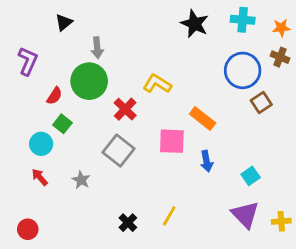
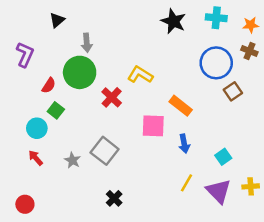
gray square: (118, 151) -> (105, 151), moved
yellow line: (169, 216) -> (187, 183), moved
yellow cross: (281, 221) -> (251, 186), moved

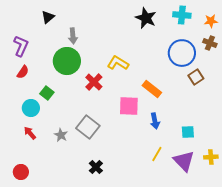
red semicircle: (49, 85) -> (23, 72), moved
cyan square: (223, 157) -> (188, 132), turned 32

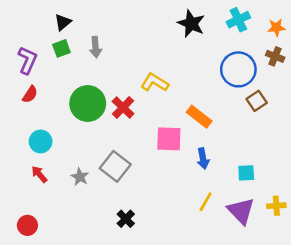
cyan cross: (182, 15) -> (238, 20), turned -30
green circle: (67, 61) -> (88, 104), moved
green square: (47, 93) -> (61, 48), moved, turned 32

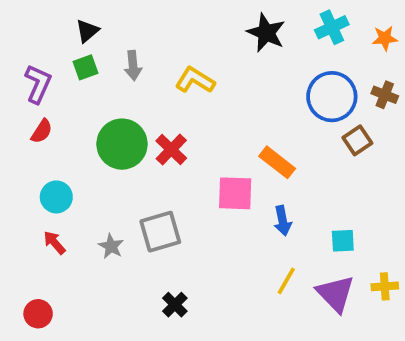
brown cross: (275, 56) -> (385, 95), moved
yellow L-shape: (155, 83) -> (195, 80), moved
gray square: (115, 166) -> (160, 232), turned 36

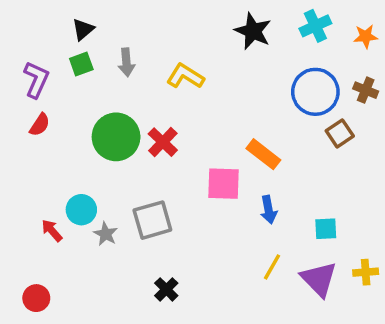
cyan circle: (56, 197) -> (81, 210), moved

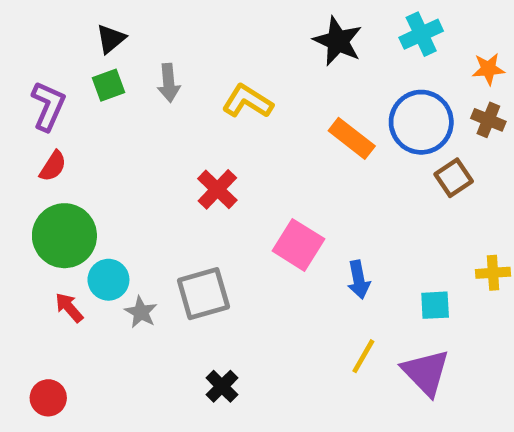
orange star: (366, 36) -> (488, 69), moved
green circle: (116, 137) -> (64, 236), moved
orange rectangle: (263, 154) -> (352, 138), moved
pink square: (223, 184) -> (298, 245), turned 30
yellow cross: (366, 272) -> (493, 273), moved

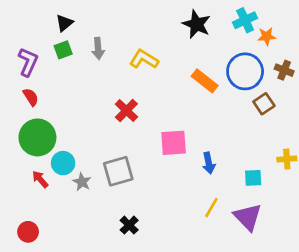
orange star: (488, 69) -> (267, 36), moved
red semicircle: (53, 166) -> (31, 97), turned -66
pink square: (298, 245) -> (174, 143), turned -36

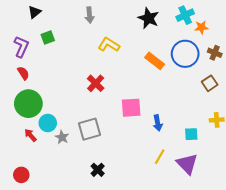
black triangle: (64, 23) -> (35, 12), moved
gray arrow: (98, 48) -> (89, 15), moved
brown square: (264, 104) -> (210, 83), moved

